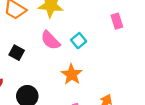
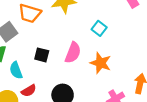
pink semicircle: (50, 40) -> (73, 53), moved, turned -100

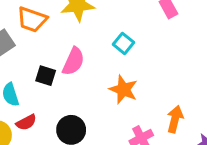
pink semicircle: (73, 53) -> (73, 61), moved

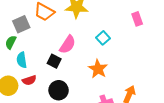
black square: (46, 76) -> (54, 61), moved

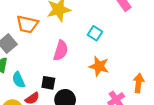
black square: (54, 61) -> (48, 83), moved

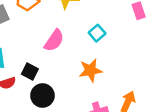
orange star: (99, 66) -> (91, 70), turned 30

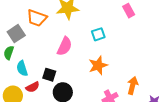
cyan square: (97, 33) -> (98, 34), turned 32

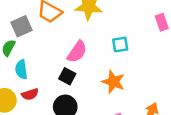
orange star: (98, 65) -> (113, 82), turned 30
black square: (49, 75) -> (67, 76), moved

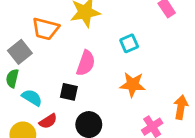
cyan semicircle: (21, 69) -> (32, 98), turned 144
black square: (67, 76) -> (69, 92), moved

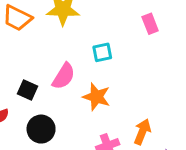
pink semicircle: (86, 63) -> (64, 76), moved

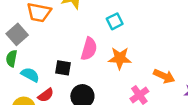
orange arrow: (142, 132) -> (164, 76), turned 108

